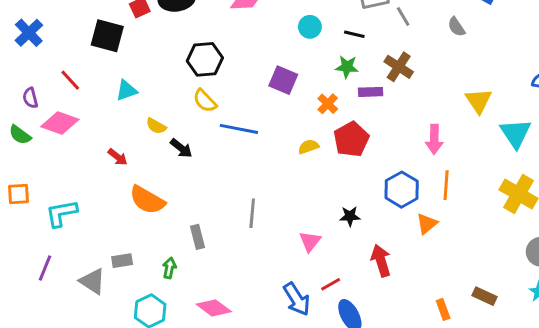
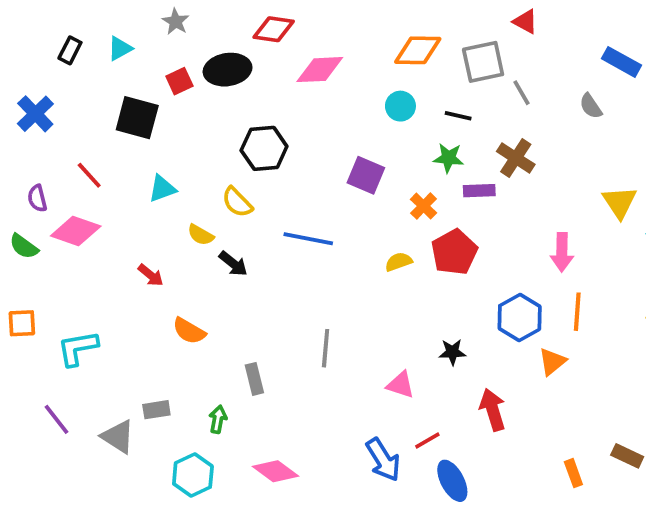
yellow semicircle: (205, 101) -> (237, 202), moved
orange semicircle: (147, 200) -> (189, 331), size x0.7
pink triangle: (310, 241) -> (400, 385), turned -50
purple line: (45, 268) -> (56, 419), turned -60

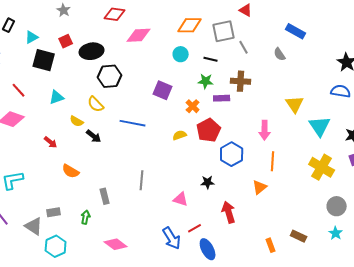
cyan triangle: (120, 48) -> (32, 37), moved
black ellipse: (228, 70) -> (92, 51), moved
brown cross: (516, 158) -> (241, 81), turned -30
blue hexagon: (520, 317) -> (232, 154), moved
cyan hexagon: (193, 475) -> (56, 246), moved

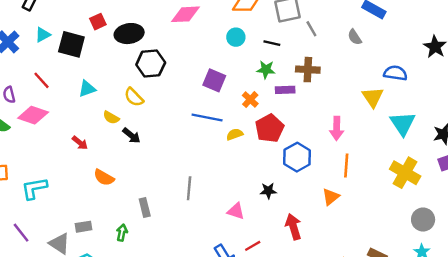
cyan triangle: (32, 37) -> (43, 35), moved
blue semicircle: (341, 91) -> (395, 73), moved
blue line: (133, 123) -> (207, 118), moved

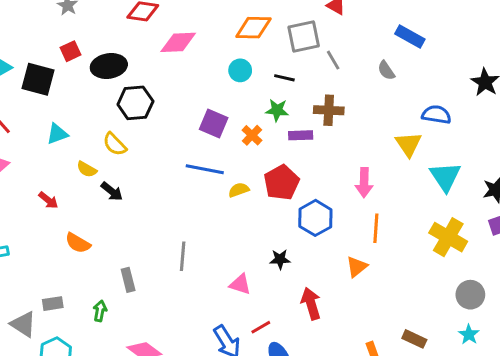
orange cross: (250, 100) -> (252, 135), moved

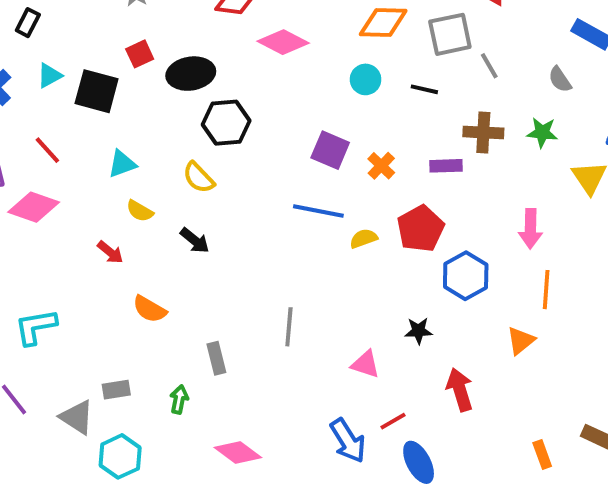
pink diamond: (178, 42) -> (283, 42), turned 30
green star: (277, 110) -> (542, 132), moved
yellow semicircle: (87, 169) -> (140, 211), moved

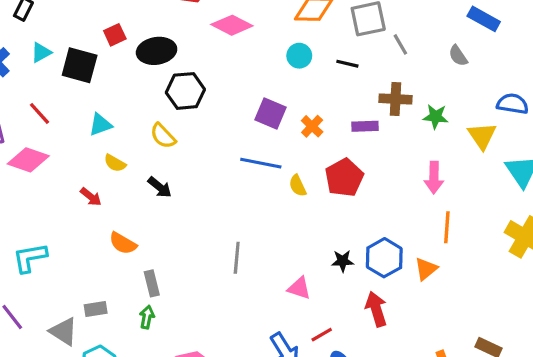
green star: (542, 132) -> (436, 117), moved
yellow semicircle: (364, 238) -> (298, 186), turned -95
blue hexagon: (466, 276) -> (384, 258), moved
gray rectangle: (216, 358) -> (152, 283), moved

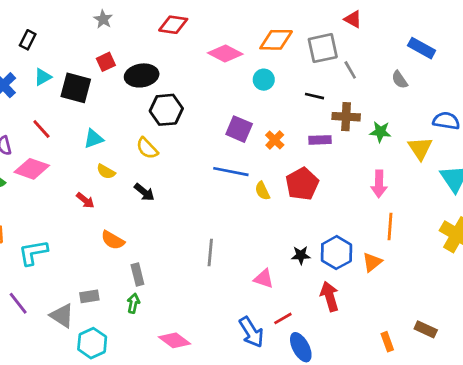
pink diamond: (232, 25) -> (225, 54), moved
black line: (347, 64) -> (315, 96), moved

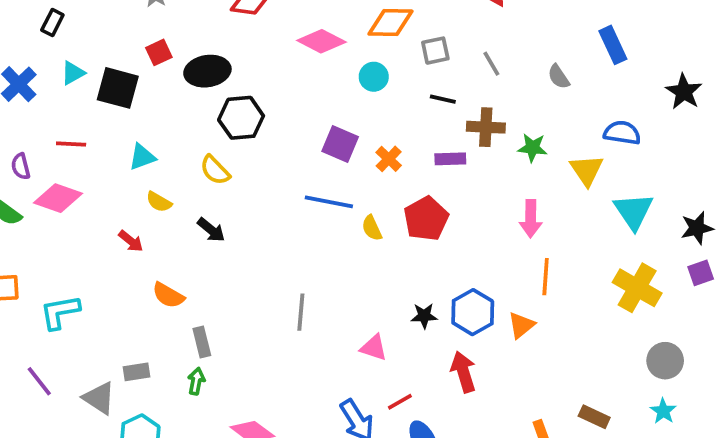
gray square: (323, 48) -> (435, 51), moved, size x0.7
blue rectangle: (422, 48) -> (613, 45), moved, turned 36
red line: (41, 129) -> (71, 144), turned -45

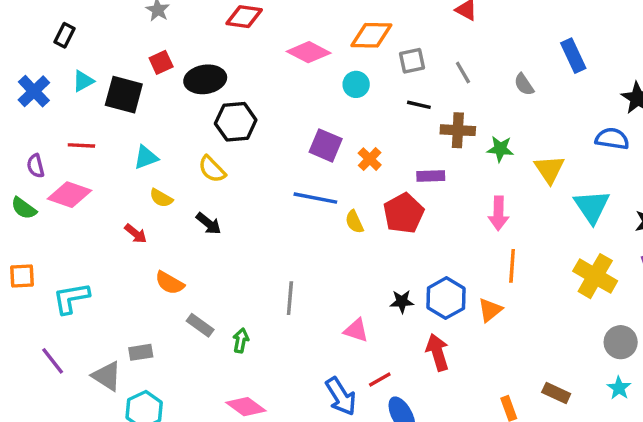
blue semicircle: (622, 133) -> (612, 139), moved
purple rectangle: (450, 159) -> (431, 176), moved
gray rectangle: (202, 342) -> (200, 325), turned -40
green arrow: (196, 381) -> (241, 340), moved

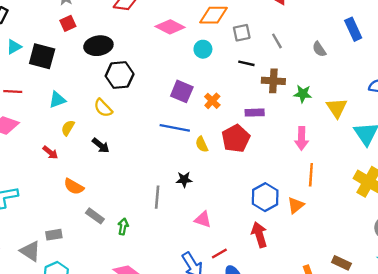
red square: (161, 62) -> (68, 23), moved
yellow semicircle: (161, 198) -> (68, 128), turned 91
black star: (402, 301) -> (184, 180), moved

